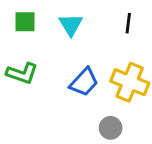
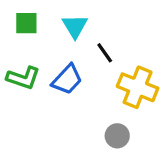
black line: (128, 23) -> (105, 53), moved, turned -42
blue trapezoid: (84, 82) -> (67, 79), moved

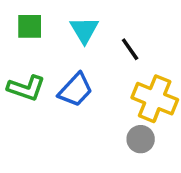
black line: (105, 53) -> (130, 49), moved
gray circle: (117, 136) -> (141, 139), moved

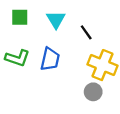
blue trapezoid: (75, 90) -> (50, 59), turned -30

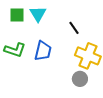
cyan triangle: (56, 20) -> (38, 14), moved

